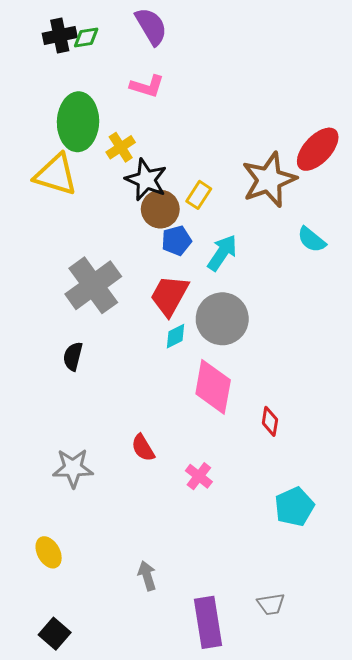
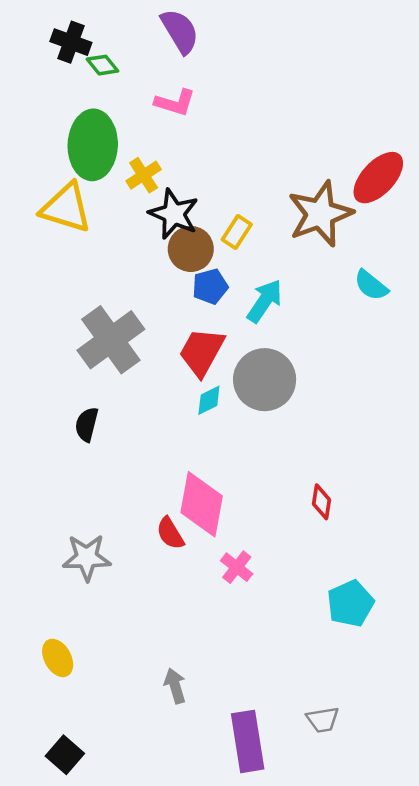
black cross: (60, 35) -> (71, 42), turned 32
green diamond: (86, 38) -> (102, 65), moved, turned 60
pink diamond: (213, 387) -> (202, 504), moved

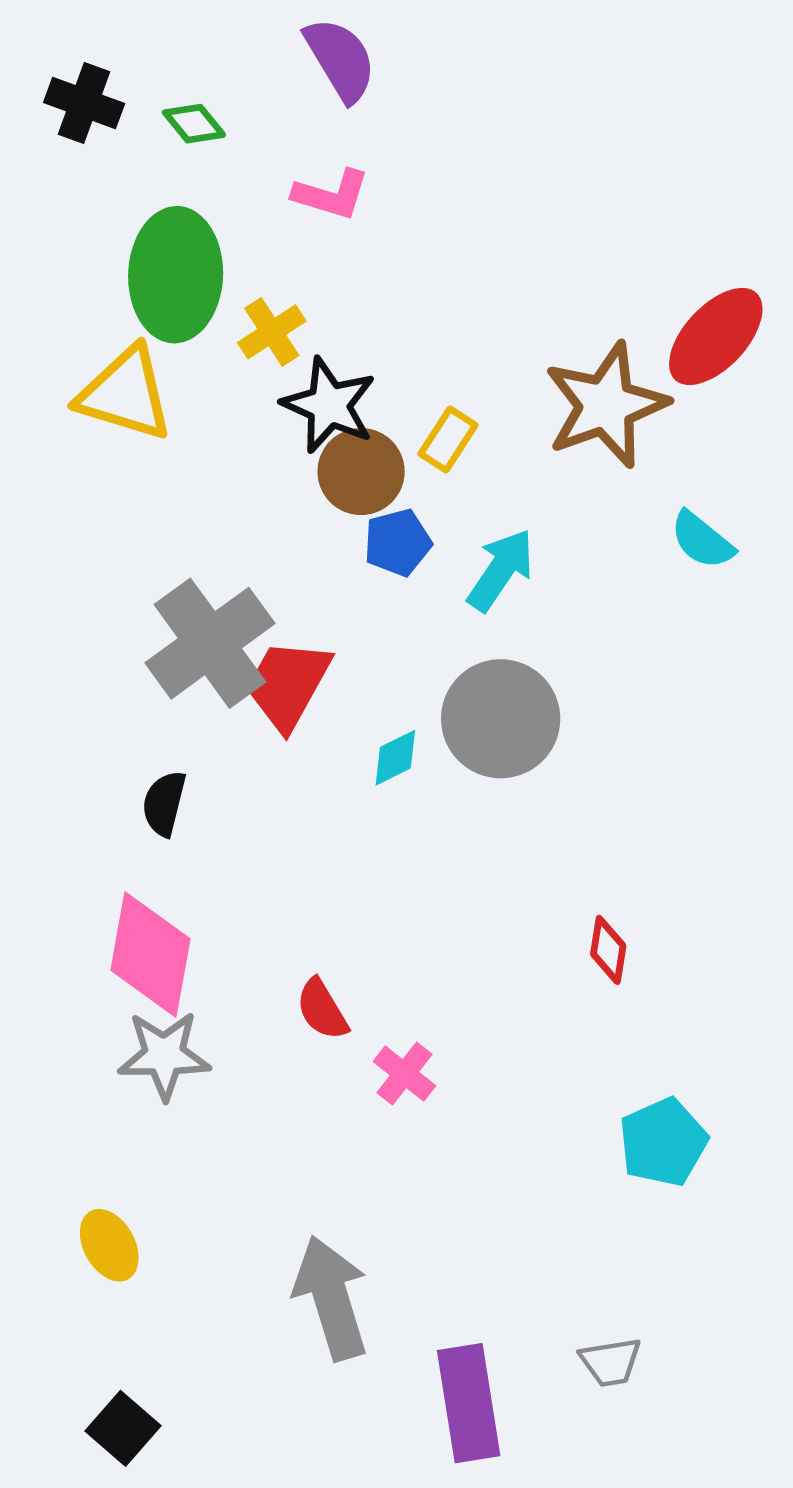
black cross: (71, 42) -> (84, 103), moved
red trapezoid: (202, 352) -> (288, 684), moved
pink diamond: (202, 504) -> (150, 955), moved
pink cross: (237, 567) -> (405, 1074), moved
gray arrow: (175, 686) -> (331, 1298), size x1.8

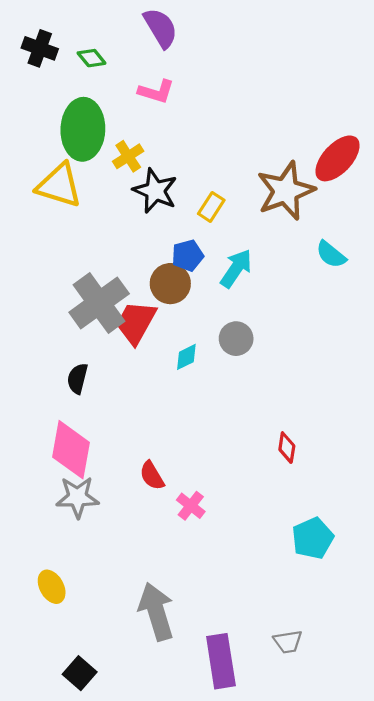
brown circle: (361, 472) -> (170, 284), moved
gray circle: (501, 719) -> (236, 339), size x0.6
black square: (123, 1428) -> (80, 673), moved

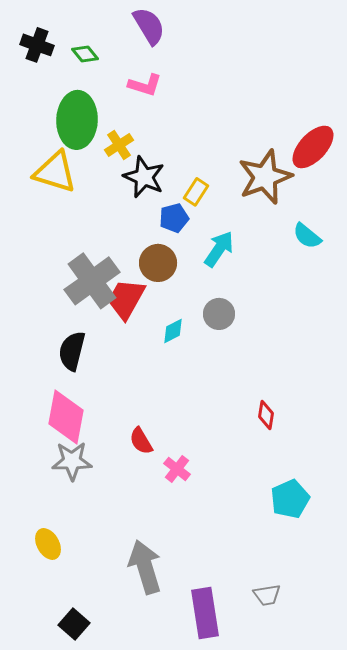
blue pentagon: (188, 256) -> (174, 218), moved
black semicircle: (77, 379) -> (72, 351), size x1.4

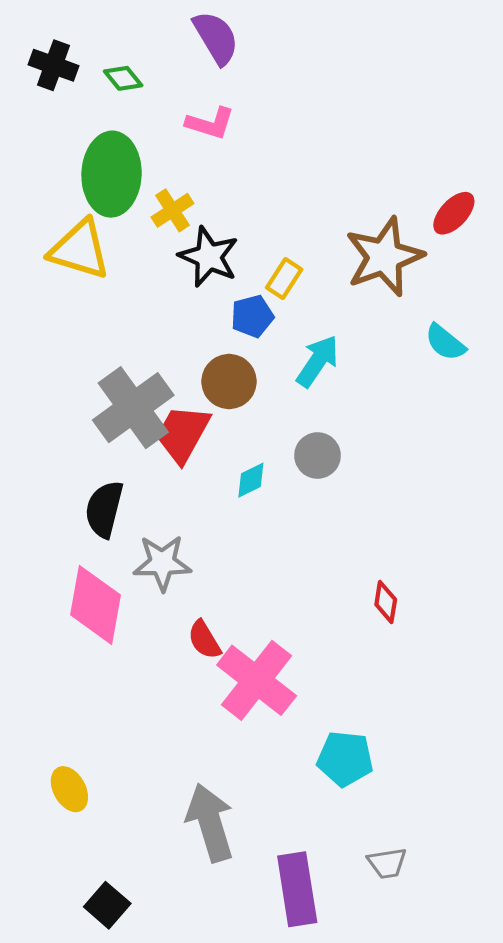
red ellipse: (313, 147) -> (454, 213), size x0.7
gray star: (72, 461) -> (162, 563), moved
pink cross: (177, 469) -> (257, 680), size x2.0
cyan pentagon: (290, 499) -> (345, 759), moved, turned 30

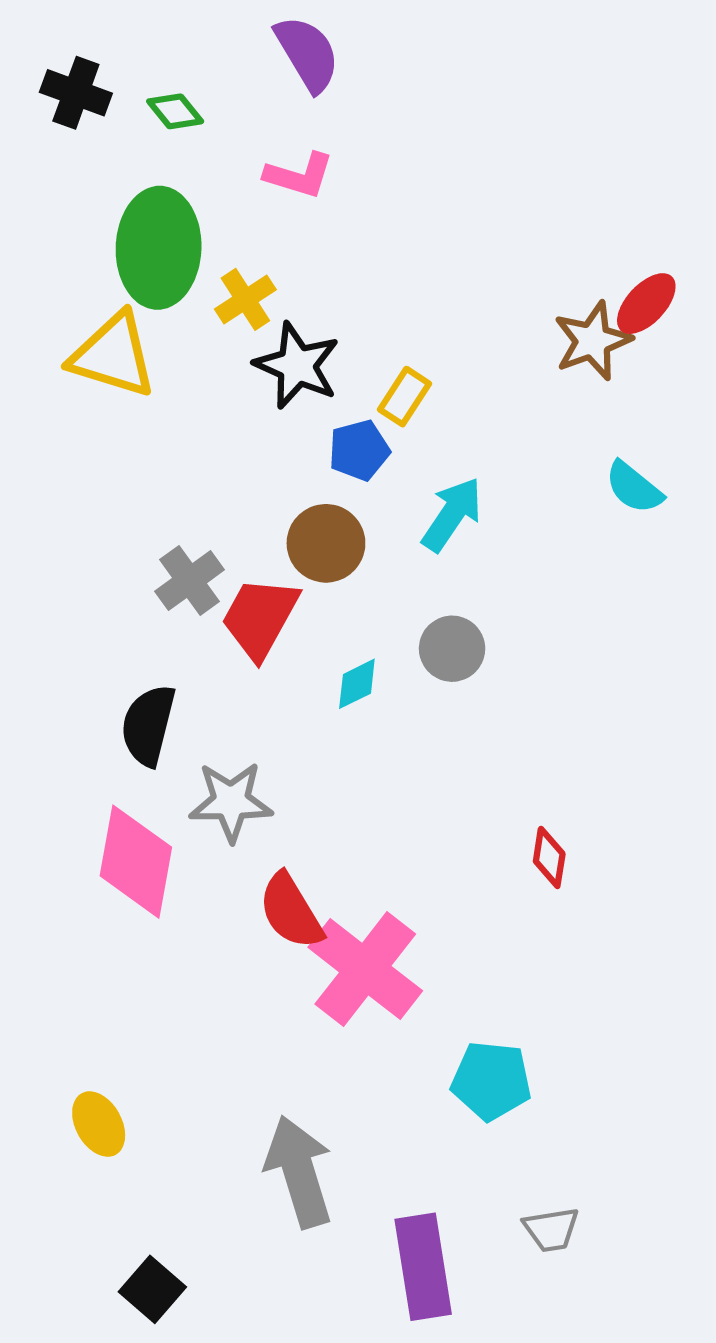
brown star: (384, 257) -> (593, 341), moved, size x0.7
gray cross: (133, 408) -> (190, 581), size x0.6
red semicircle: (204, 640) -> (291, 911), size x1.4

